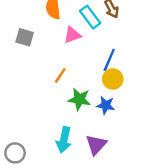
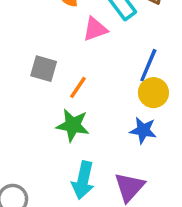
gray square: (25, 37) -> (44, 69), moved
green star: (79, 99) -> (73, 125), moved

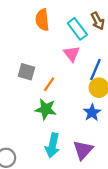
pink triangle: (95, 29) -> (72, 54), moved, turned -48
blue star: (143, 130) -> (92, 113), turned 30

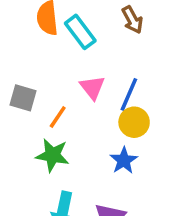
cyan rectangle: (77, 29) -> (80, 32), moved
pink triangle: (72, 54) -> (92, 87), moved

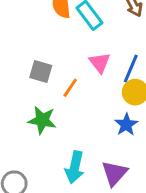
green star: (52, 155) -> (42, 120), moved

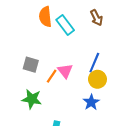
pink triangle: (100, 63) -> (65, 71), moved

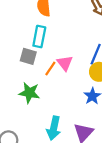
cyan rectangle: (65, 25) -> (39, 37), moved, turned 48

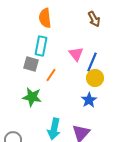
pink triangle: (65, 63) -> (76, 54), moved

